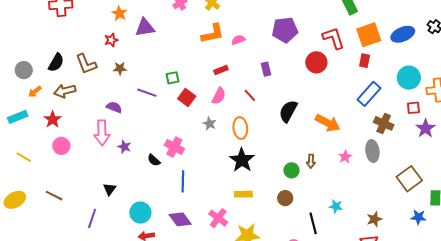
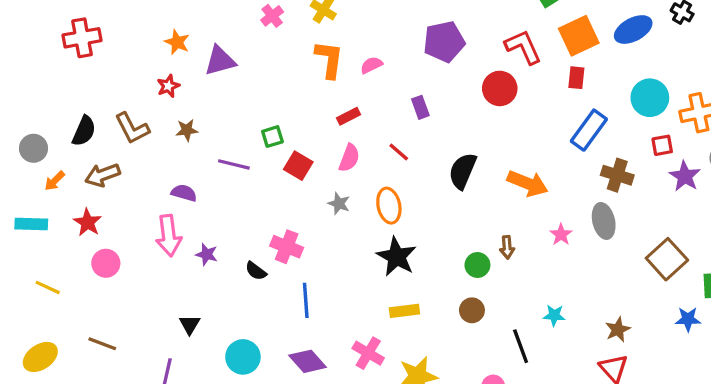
orange L-shape: (213, 34) -> (329, 59), turned -65
cyan rectangle: (18, 117) -> (31, 224), turned 30

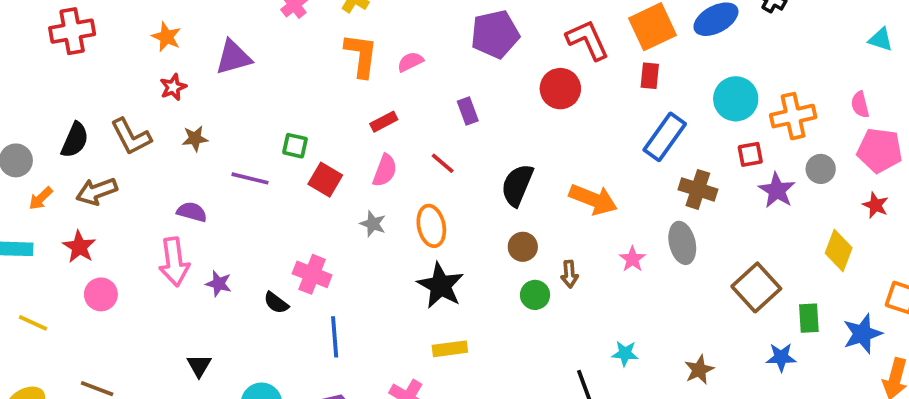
orange star: (177, 42) -> (166, 37), moved
green square: (272, 137) -> (295, 146), turned 30
brown circle: (472, 310) -> (523, 247), moved

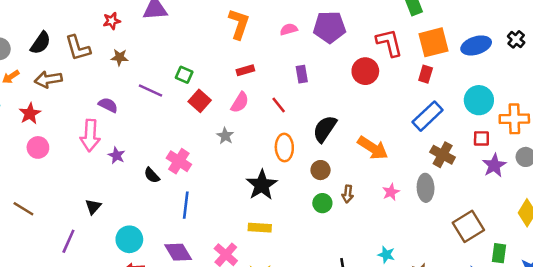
pink semicircle: (410, 62) -> (289, 29), moved
orange ellipse: (431, 226) -> (284, 148), moved
cyan star: (625, 353) -> (386, 255), moved

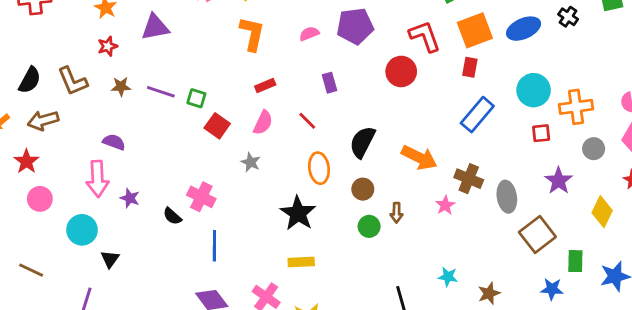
purple line: (150, 90) -> (161, 92), moved
brown cross: (443, 155) -> (469, 179), moved
purple star: (494, 165) -> (559, 181), moved
gray ellipse: (426, 188) -> (507, 197), moved
cyan circle: (129, 239) -> (82, 230), moved

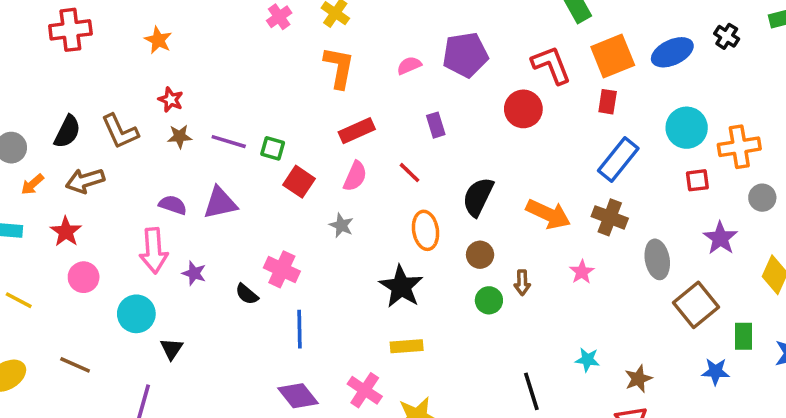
purple triangle: (155, 27) -> (220, 203), moved
red star: (108, 46) -> (171, 100), moved, turned -30
red rectangle: (265, 86) -> (357, 131), size x1.4
brown cross: (469, 179) -> (610, 217), moved

